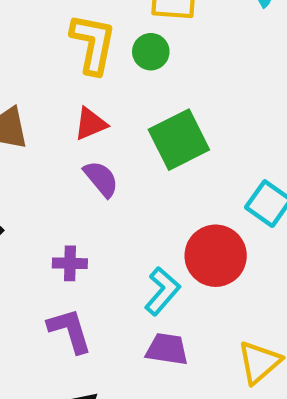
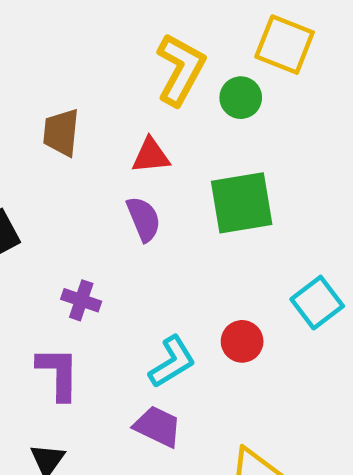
red circle: (216, 256) -> (242, 341), size x0.6

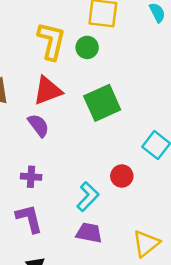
red triangle: (151, 156) -> (48, 91), size x1.4
purple semicircle: (144, 219) -> (38, 125), moved

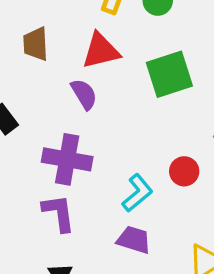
purple cross: (31, 177) -> (67, 159), size x1.8

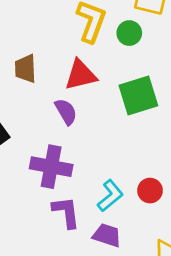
red circle: (184, 171) -> (150, 191), moved
purple L-shape: (59, 213) -> (66, 212), moved

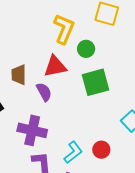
green circle: (129, 33) -> (86, 49), moved
brown trapezoid: (25, 69) -> (19, 75), moved

